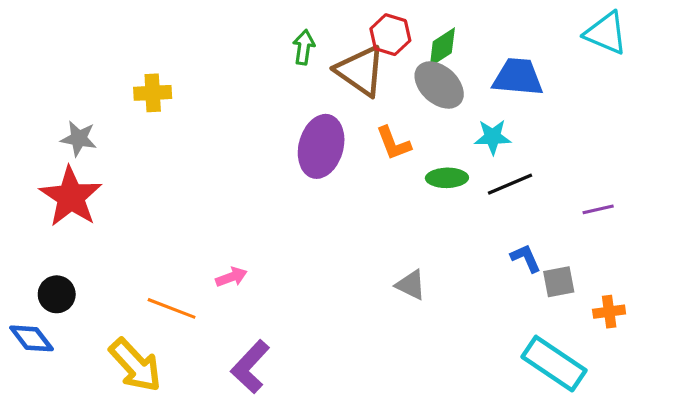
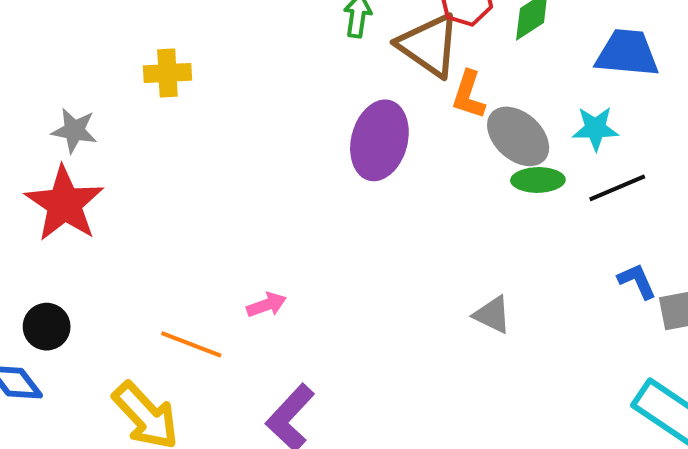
gray ellipse: (439, 85) -> (518, 136), moved
orange L-shape: (393, 143) -> (469, 95), moved, turned 39

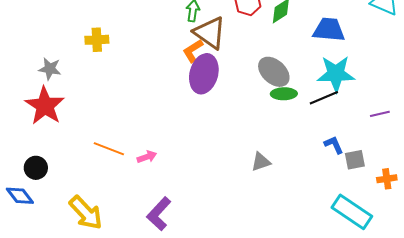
brown triangle: (429, 45) -> (210, 33), moved
orange L-shape: (469, 95) -> (193, 51), moved, turned 40
cyan star: (595, 128) -> (336, 74), moved, size x1.6
gray triangle: (492, 315) -> (261, 162), turned -45
orange line: (191, 344) -> (109, 149), moved

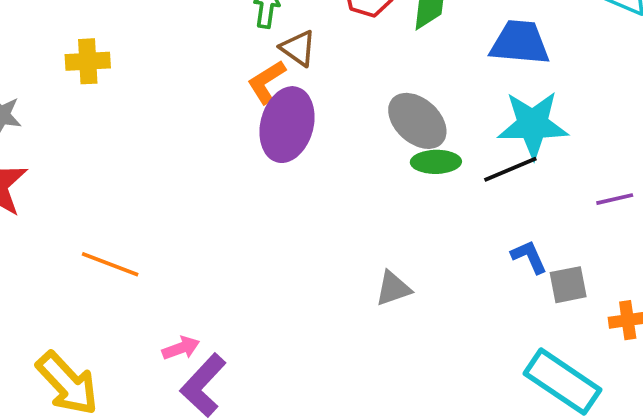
brown triangle: (210, 33) -> (298, 48), size x0.6
pink arrow: (147, 157) -> (181, 348), moved

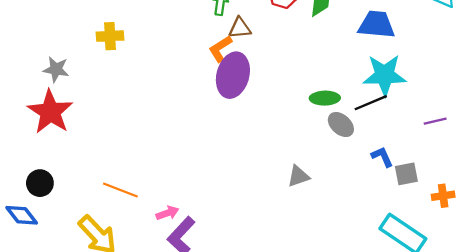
brown triangle: (298, 48) -> (240, 28), turned -40
gray ellipse: (417, 121) -> (341, 125), moved, size x0.7
orange line: (110, 264) -> (120, 190), moved

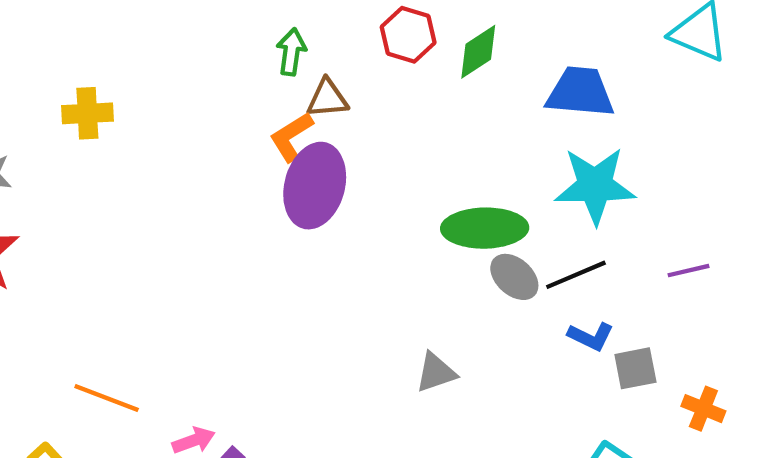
green ellipse: (325, 98) -> (485, 228), size x1.5
black line: (371, 103) -> (576, 275), moved
blue L-shape: (382, 157) -> (591, 336), turned 140
orange cross: (443, 196) -> (703, 409), turned 30

